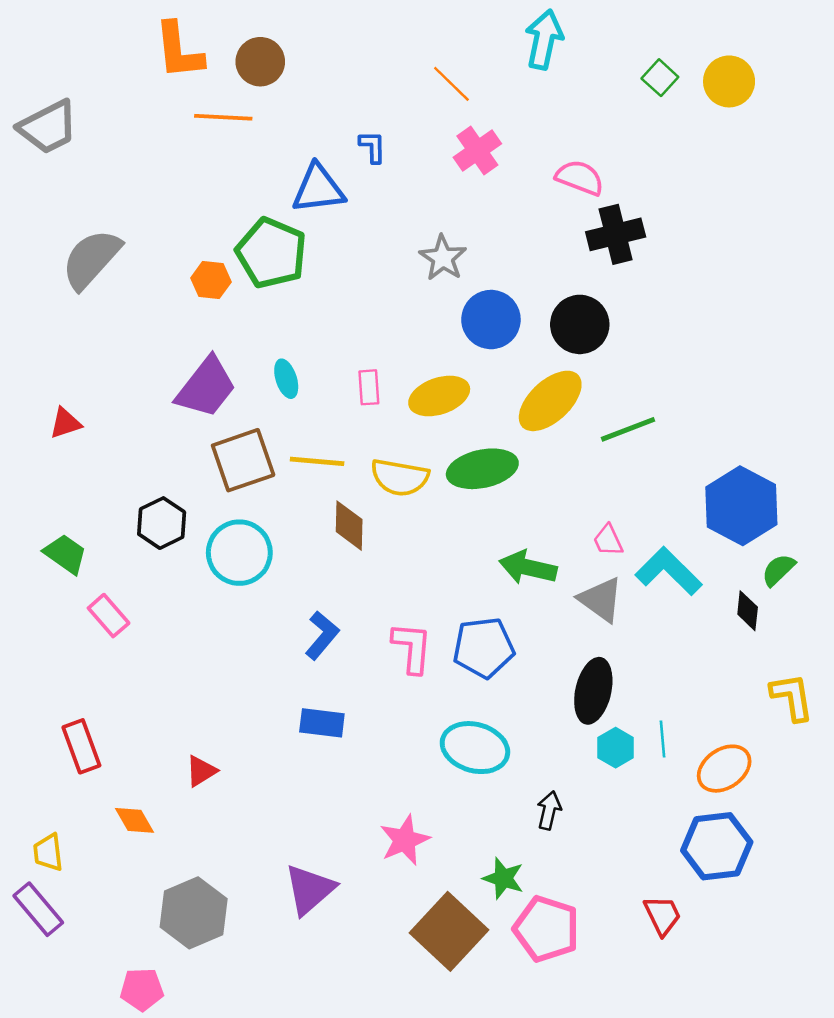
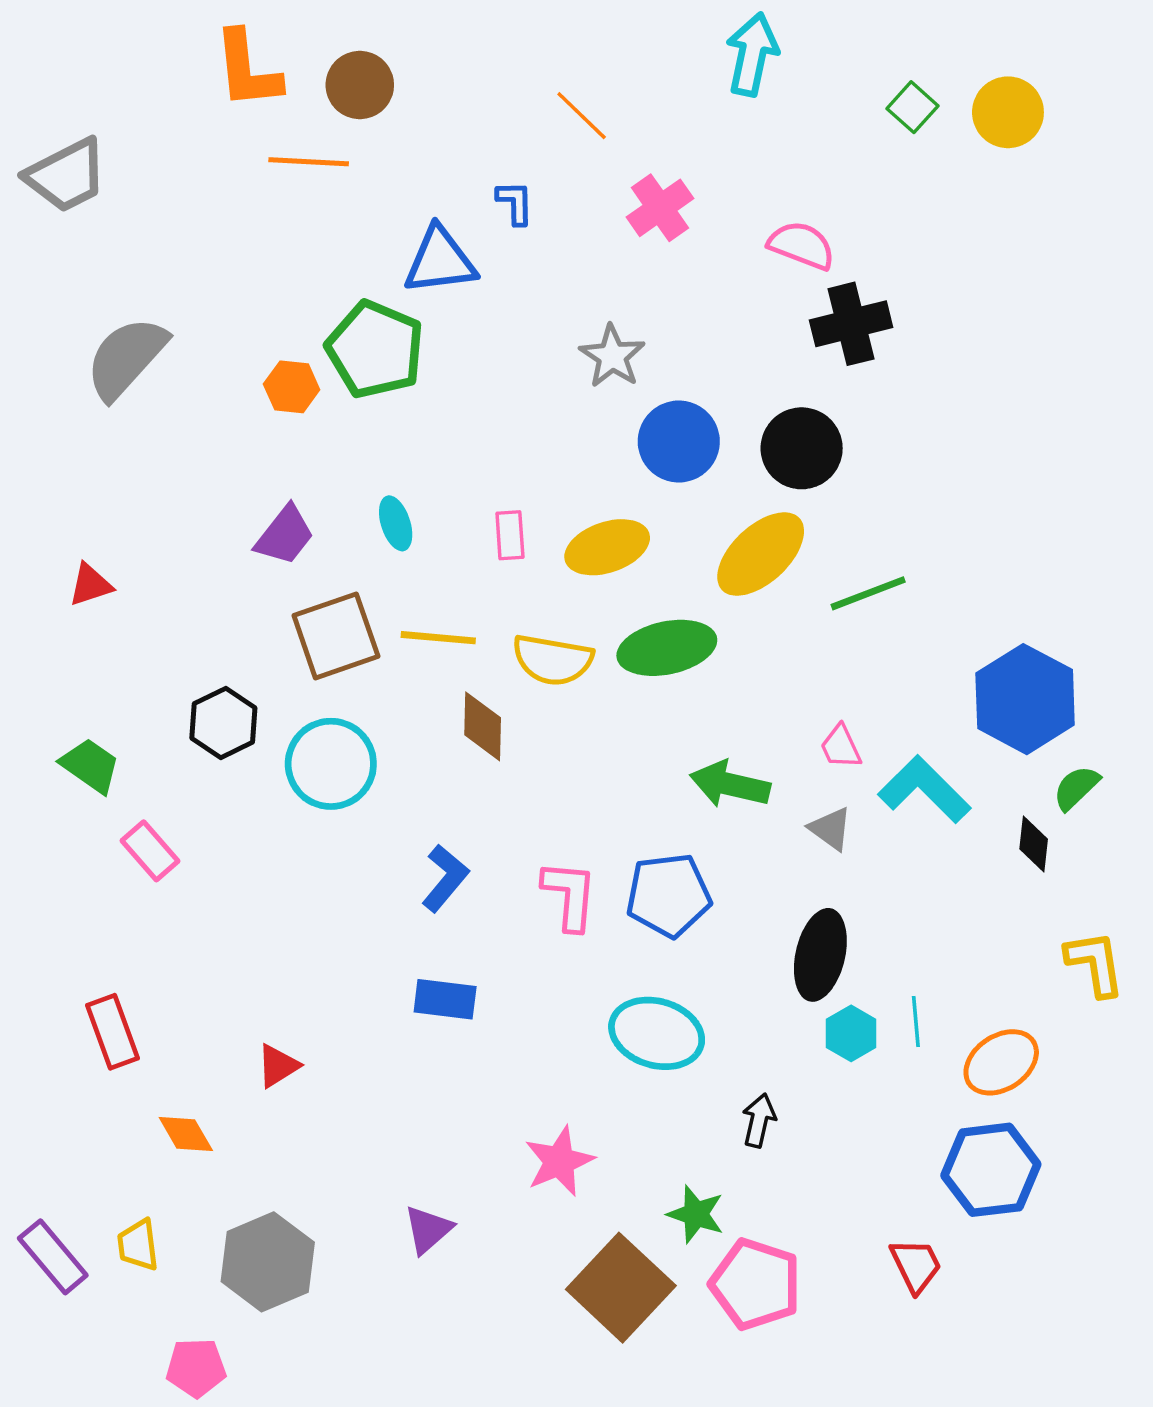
orange line: (451, 84) -> (582, 116), moved
purple trapezoid: (206, 387) -> (285, 535), size x0.7
gray triangle: (601, 600) -> (831, 829), size x0.7
yellow trapezoid: (48, 852) -> (138, 1245), moved
purple triangle: (310, 889) -> (428, 1230), size x0.7

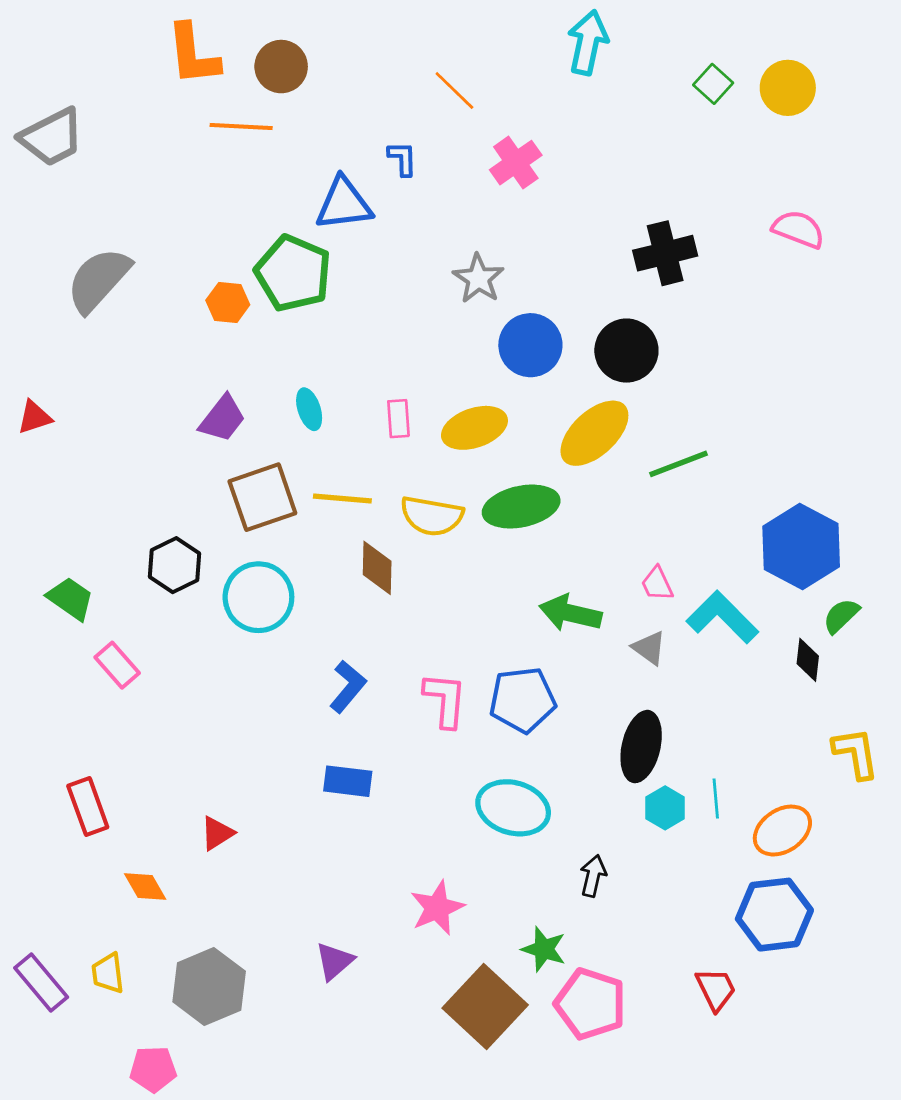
pink semicircle: (802, 245) -> (798, 229), moved
red triangle: (90, 585) -> (34, 417), moved

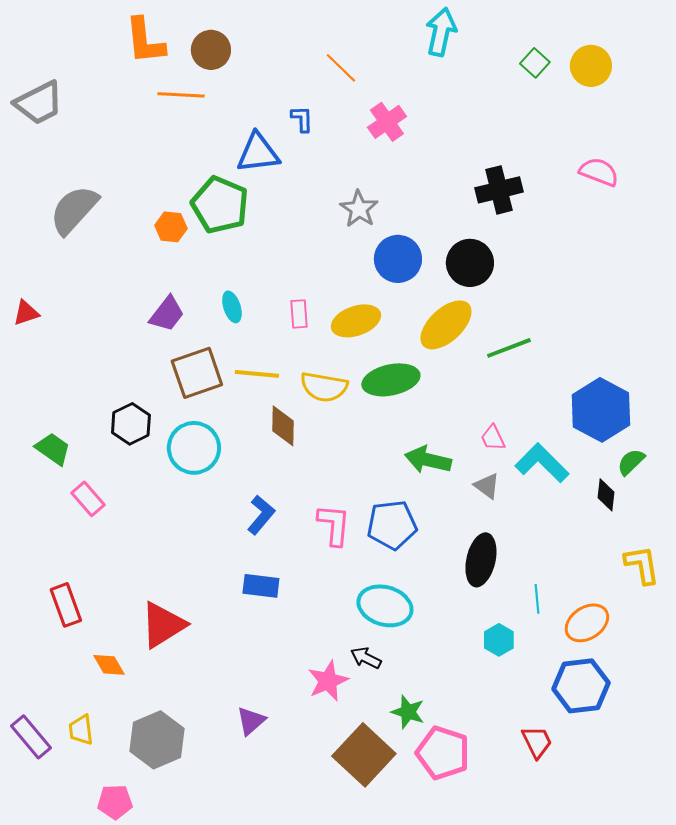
cyan hexagon: (665, 808) -> (499, 640), moved
red triangle: (217, 833) -> (163, 625), size x1.8
black arrow: (593, 876) -> (366, 658), moved, turned -76

